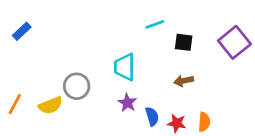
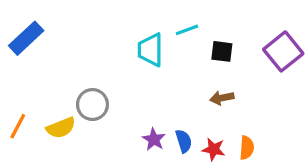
blue rectangle: (22, 31) -> (26, 38), size x1.5
cyan trapezoid: (125, 67) -> (151, 50), moved
purple star: (127, 103) -> (154, 139), moved

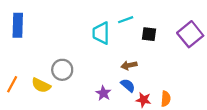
blue rectangle: (26, 38) -> (18, 25), turned -45
brown arrow: (222, 98) -> (129, 65), moved
yellow semicircle: (61, 128) -> (41, 85), turned 48
blue semicircle: (184, 141) -> (128, 85), moved, turned -32

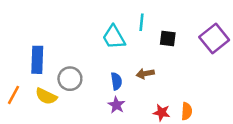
cyan line: (126, 20) -> (141, 22), turned -64
blue rectangle: (18, 25) -> (37, 60), moved
cyan trapezoid: (101, 33) -> (114, 37), turned -30
blue semicircle: (128, 85) -> (116, 81), moved, turned 40

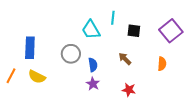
brown arrow: (145, 74) -> (125, 59), moved, turned 56
gray circle: (70, 79) -> (71, 54), moved
orange semicircle: (187, 111) -> (162, 64), moved

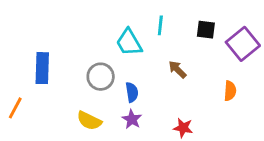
black square: (134, 31) -> (206, 30), moved
brown arrow: (125, 59) -> (177, 69), moved
yellow semicircle: (37, 77) -> (89, 121), moved

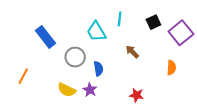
black square: (206, 30) -> (153, 22), turned -32
blue rectangle: (42, 68) -> (45, 37), moved, turned -40
orange line: (15, 108) -> (23, 76), moved
purple star: (132, 119) -> (90, 90), moved

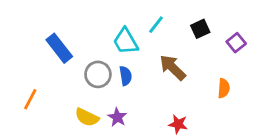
cyan line: (120, 19) -> (156, 25), turned 32
purple square: (181, 33) -> (236, 43), size x0.6
brown arrow: (132, 52) -> (173, 68), size x1.5
blue semicircle: (98, 69) -> (126, 76), moved

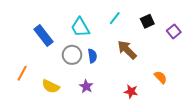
cyan trapezoid: (126, 41) -> (80, 27), moved
orange semicircle: (224, 88) -> (161, 77), moved, turned -48
yellow semicircle: (87, 117) -> (51, 86), moved

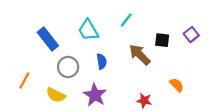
black square: (147, 21) -> (162, 40), moved, turned 32
gray circle: (72, 55) -> (68, 67), moved
purple star: (86, 86) -> (95, 95), size x1.5

